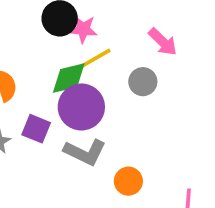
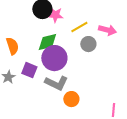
pink arrow: (163, 42) -> (107, 30), moved, turned -30
yellow line: (96, 58) -> (79, 27), moved
orange circle: (128, 181) -> (71, 99), moved

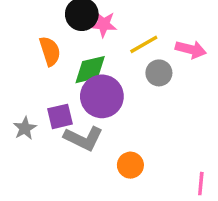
orange semicircle: (12, 46) -> (50, 51), moved
purple square: (29, 70) -> (60, 116), turned -35
gray L-shape: (56, 83) -> (83, 138), moved

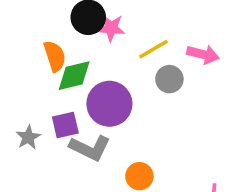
green diamond: (90, 70) -> (74, 76), moved

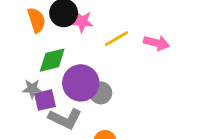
orange semicircle: (55, 56) -> (36, 20), moved
gray circle: (169, 79) -> (101, 93), moved
gray star: (28, 137) -> (32, 89), moved, turned 30

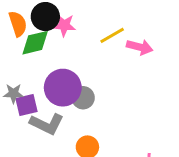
yellow line: (116, 39) -> (112, 35), moved
green diamond: (52, 60) -> (35, 43), moved

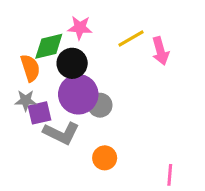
black circle: (45, 17) -> (72, 63), moved
orange semicircle: (18, 24) -> (30, 68), moved
pink arrow: (140, 47) -> (160, 51), turned 60

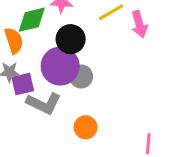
black circle: (72, 63) -> (71, 39), moved

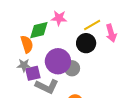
black circle: (71, 39) -> (86, 43), moved

